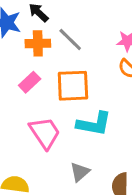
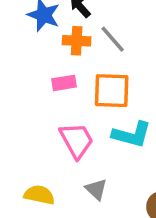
pink rectangle: (30, 82) -> (64, 83), turned 30
gray triangle: (80, 172) -> (96, 189), moved, turned -40

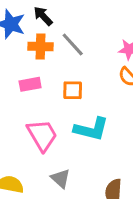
orange square: (112, 91) -> (73, 90), size x0.6

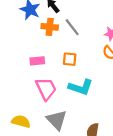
pink rectangle: (30, 84) -> (37, 61), moved
gray triangle: (61, 178) -> (57, 120), size x1.5

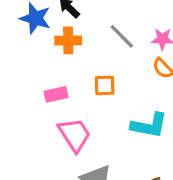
gray line: (72, 27) -> (122, 36), moved
cyan L-shape: (81, 87) -> (149, 125), moved

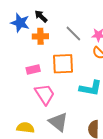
orange square: (105, 85) -> (63, 64), size x1.6

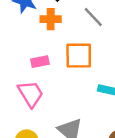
pink trapezoid: (45, 94) -> (31, 94), moved

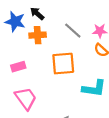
pink rectangle: (40, 62) -> (18, 67), moved

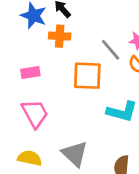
gray line: (73, 31) -> (111, 50), moved

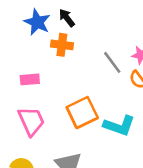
orange square: (87, 76) -> (82, 113), moved, turned -32

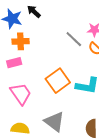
orange cross: (62, 45) -> (21, 41), moved

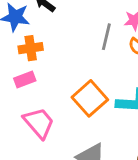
gray line: (74, 39) -> (106, 37), turned 66

